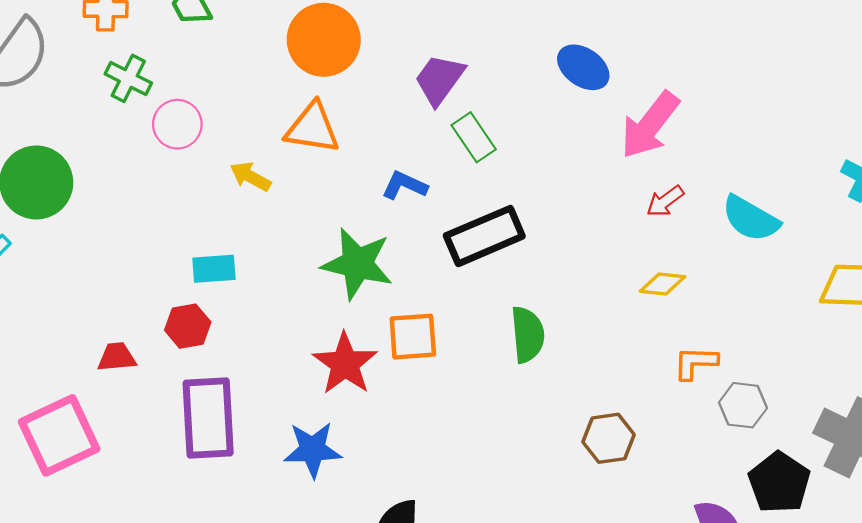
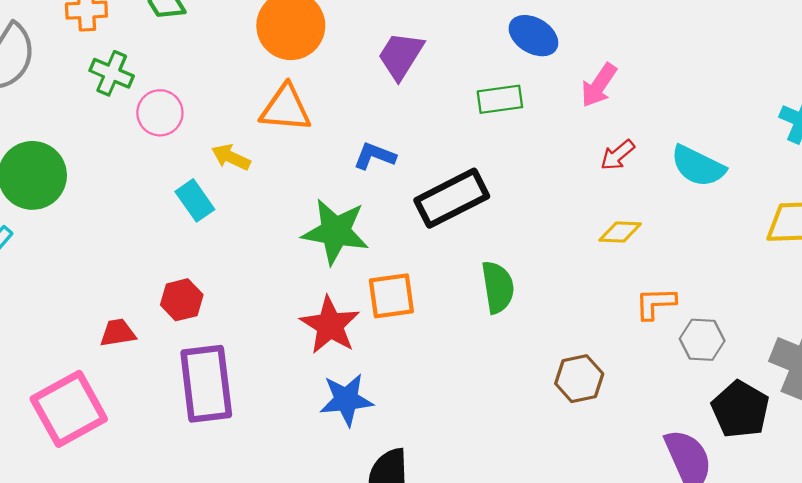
pink arrow: (650, 125) -> (599, 85), size x0.7
green rectangle: (474, 137) -> (500, 99), moved, turned -60
cyan rectangle: (214, 269) -> (195, 200), moved, turned 63
blue star: (313, 450) -> (346, 400), moved

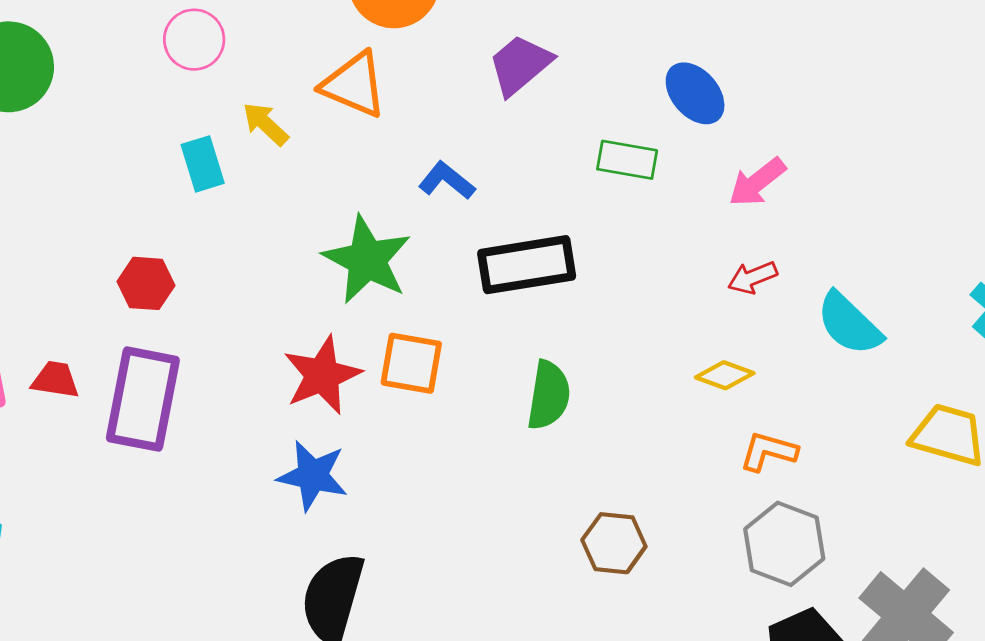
orange L-shape: (655, 303) -> (768, 451), moved
red trapezoid: (118, 333) -> (55, 380), moved
gray hexagon: (702, 340) -> (784, 544), size x1.4

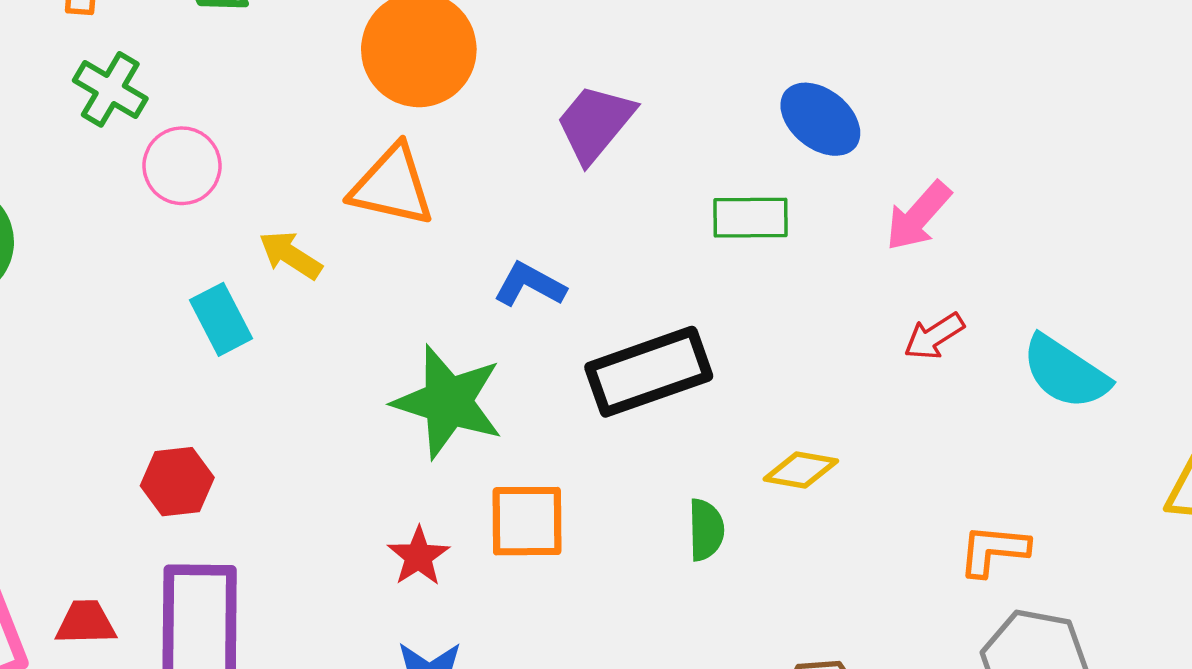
red star: (322, 375) -> (418, 556), size x0.6
yellow diamond: (725, 375) -> (801, 470), moved
green semicircle: (549, 395) -> (706, 530), size x0.7

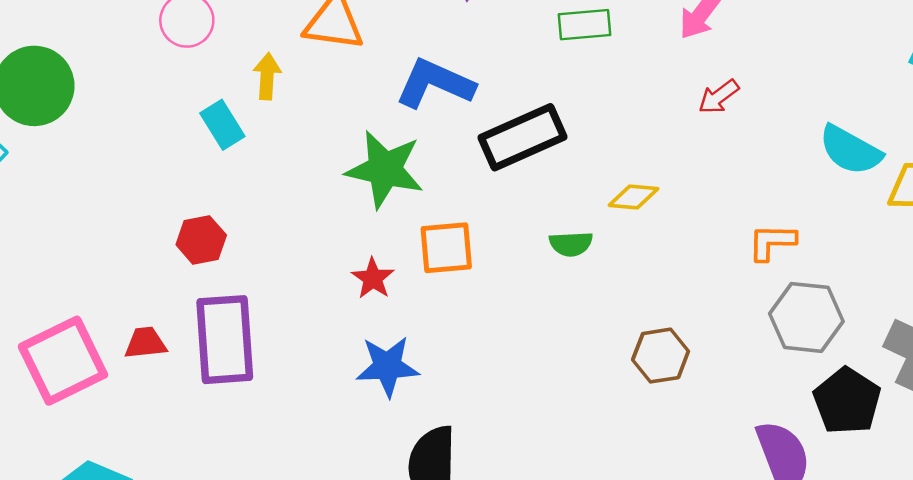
yellow arrow: (290, 255) -> (267, 76), turned 66
blue L-shape: (530, 285) -> (435, 84), size x1.6
cyan semicircle: (1065, 372) -> (850, 150), moved
green semicircle: (706, 530) -> (571, 244), turned 93

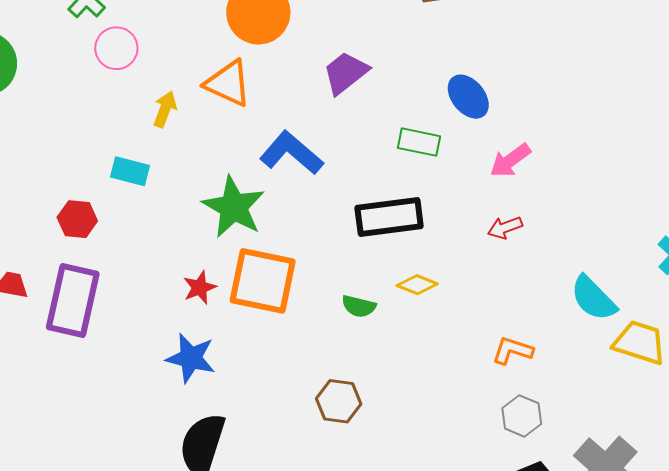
cyan rectangle: (222, 125) -> (130, 171), moved, turned -60
black rectangle: (522, 137) -> (389, 217), moved
orange square: (446, 248) -> (263, 281), size x1.5
gray hexagon: (806, 317) -> (522, 416), size x0.7
brown hexagon: (661, 356) -> (339, 401), moved

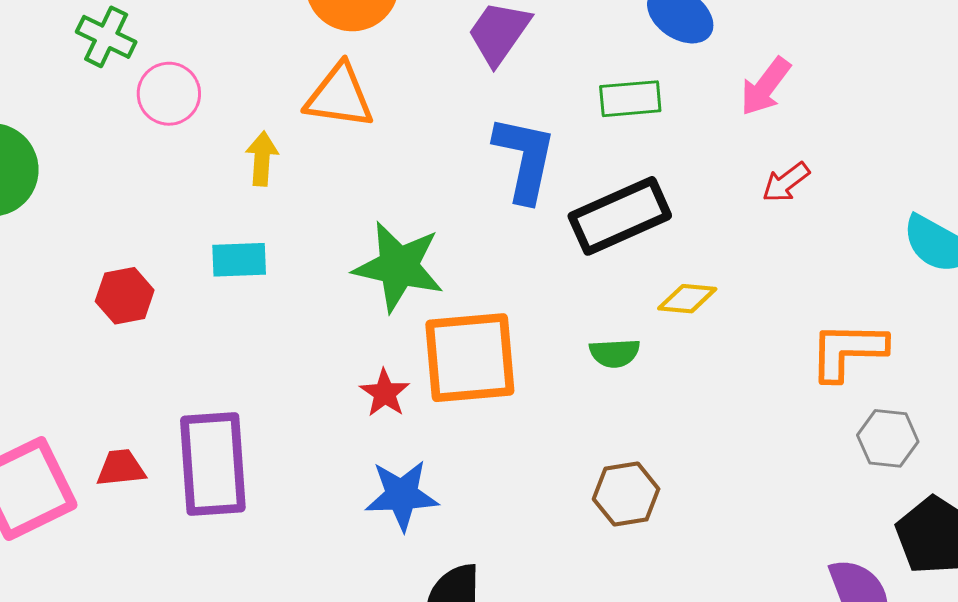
blue L-shape: (291, 153) -> (525, 159), moved, turned 78
red hexagon: (77, 219) -> (125, 296), moved
orange L-shape: (513, 351) -> (848, 351), size x1.4

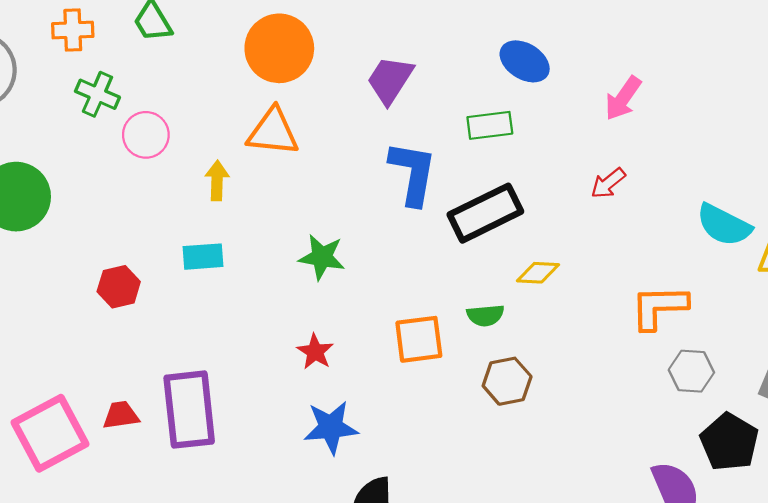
pink arrow: (765, 87) -> (623, 98), moved
green star: (399, 267) -> (322, 257), size x0.7
orange square: (470, 358) -> (419, 339), moved, size x0.7
brown hexagon: (626, 494) -> (507, 381), moved

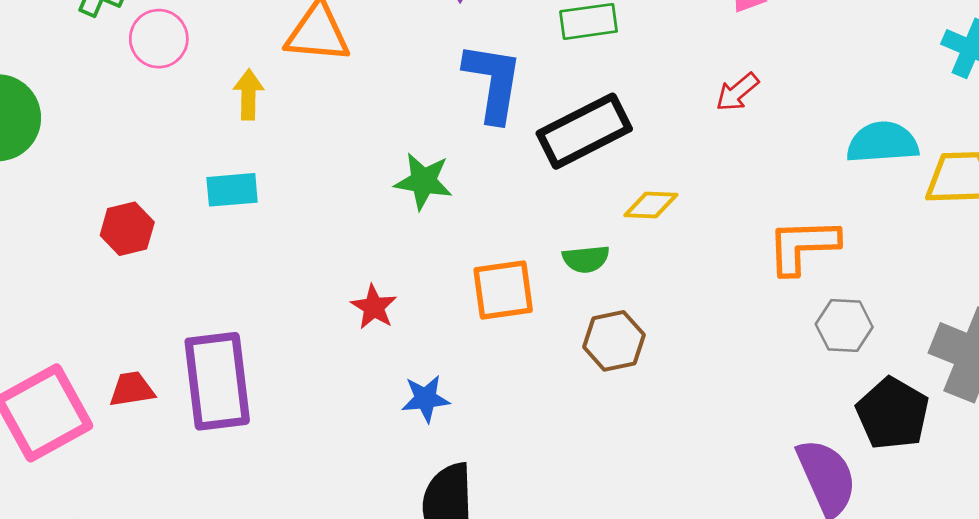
cyan semicircle: (724, 225) -> (883, 142), turned 150
green star: (322, 257) -> (423, 181), moved
blue star: (331, 427) -> (426, 399), moved, size x0.7

